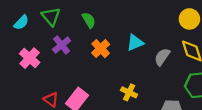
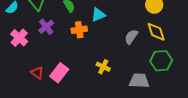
cyan triangle: (135, 43) -> (98, 15), moved
orange cross: (101, 49) -> (79, 30), turned 35

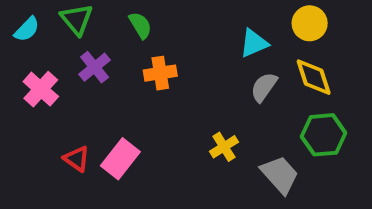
cyan triangle: (98, 15) -> (254, 43), moved
yellow cross: (103, 67) -> (224, 147), moved, turned 32
gray trapezoid: (139, 81) -> (280, 175), turned 45

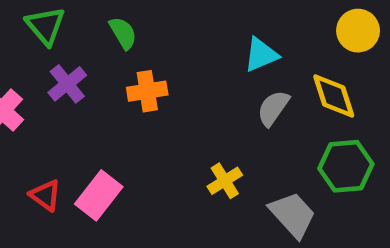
yellow circle: (310, 23) -> (358, 31), moved

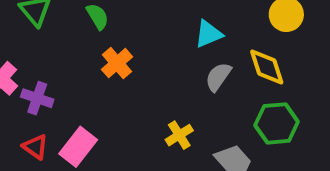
purple cross: (67, 84) -> (37, 98), moved, turned -32
orange cross: (147, 91) -> (117, 63), turned -32

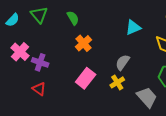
gray semicircle: (218, 77) -> (123, 62), moved
pink rectangle: (78, 147) -> (86, 78), moved

